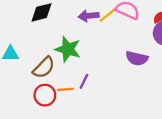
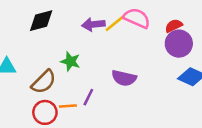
green star: (68, 49) -> (70, 61), size x0.7
purple semicircle: (137, 58) -> (124, 78), moved

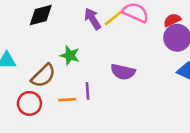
purple arrow: (93, 24) -> (93, 19), turned 65
purple line: (88, 97) -> (88, 91), turned -30
red circle: (45, 112) -> (29, 103), moved

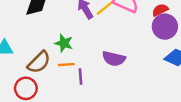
orange line: (67, 100) -> (66, 65), moved

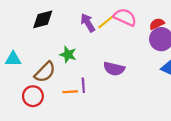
orange line: (66, 65) -> (70, 92), moved

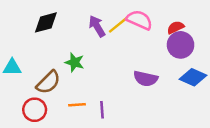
purple semicircle: (114, 69) -> (146, 79), moved
purple line: (83, 85) -> (102, 110), moved

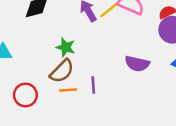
brown semicircle: (48, 82) -> (62, 71), moved
purple line: (102, 110) -> (93, 85), moved

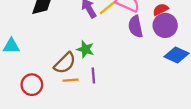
green star: (66, 47) -> (85, 49), moved
purple semicircle: (137, 64) -> (136, 27), moved, turned 65

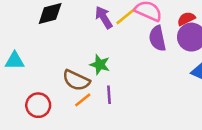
brown semicircle: (65, 63) -> (76, 80), turned 70
orange line: (71, 80) -> (83, 100), turned -35

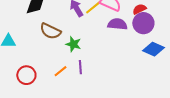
purple semicircle: (157, 38) -> (117, 24), turned 108
brown semicircle: (76, 80) -> (50, 31), moved

